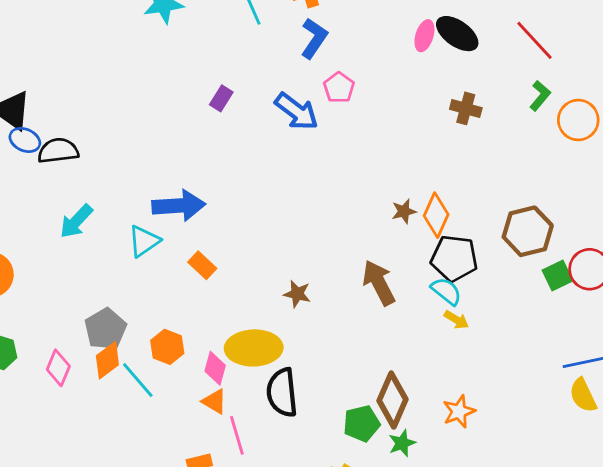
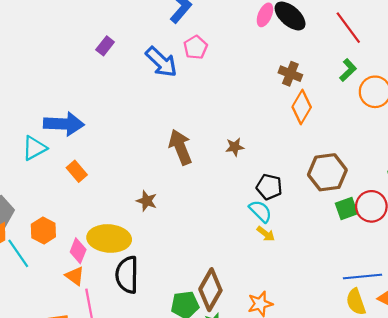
orange diamond: (436, 215) -> (302, 107), moved
black pentagon: (454, 258) -> (269, 187), size x0.7
brown arrow: (379, 283) -> (180, 147), moved

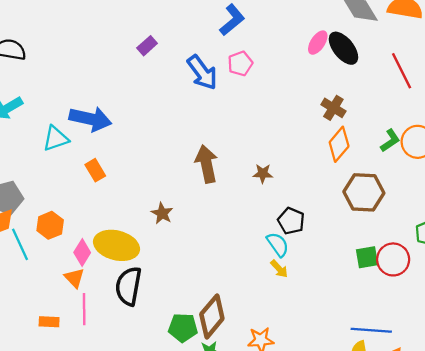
green L-shape: (348, 70) -> (390, 141), moved
brown hexagon: (327, 172) -> (364, 192), moved

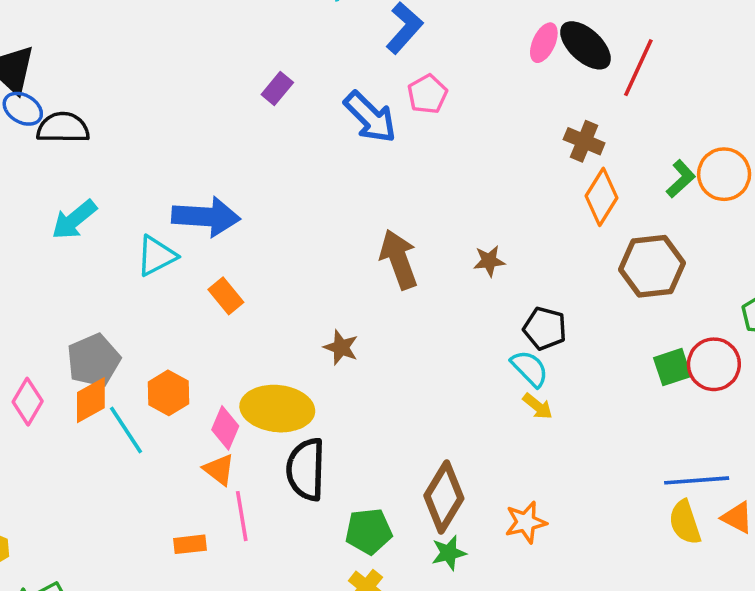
red line: (402, 71) -> (638, 68), moved, turned 60
green pentagon: (183, 328) -> (369, 531), moved

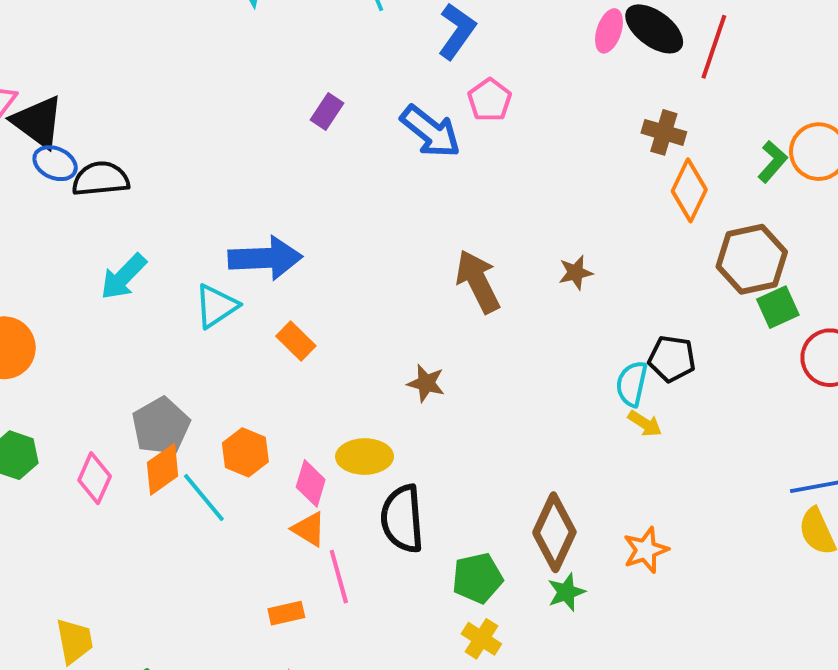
black pentagon: (545, 328) -> (672, 359), moved
green square: (672, 367) -> (778, 307), moved
cyan semicircle: (530, 368) -> (632, 384), turned -117
yellow ellipse: (277, 409) -> (365, 457), size x0.7

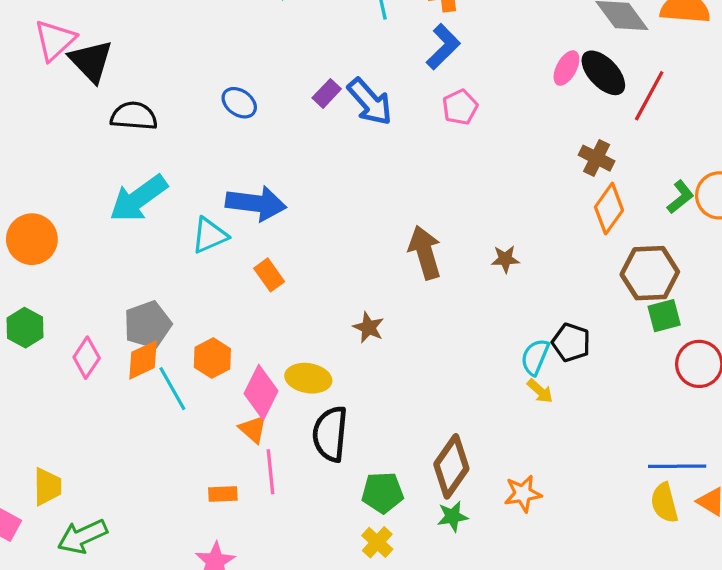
blue arrow: (430, 132) -> (370, 102), moved
blue ellipse: (55, 163) -> (239, 103), moved
cyan arrow: (123, 277) -> (138, 198), size x1.4
pink diamond: (311, 483) -> (261, 392), size x1.4

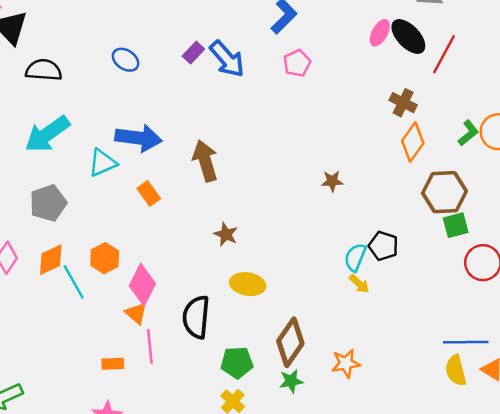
brown arrow: (425, 252) -> (205, 161), moved
gray pentagon: (148, 325) -> (48, 203), moved
yellow ellipse: (308, 378) -> (248, 284), moved

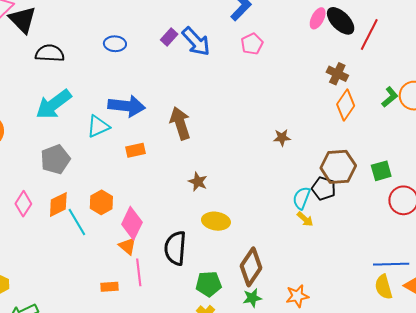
blue ellipse: (126, 60) -> (115, 44), turned -30
brown hexagon: (444, 192) -> (338, 167), moved
orange rectangle: (149, 193) -> (136, 150), turned -66
orange star: (346, 363) -> (297, 296), moved

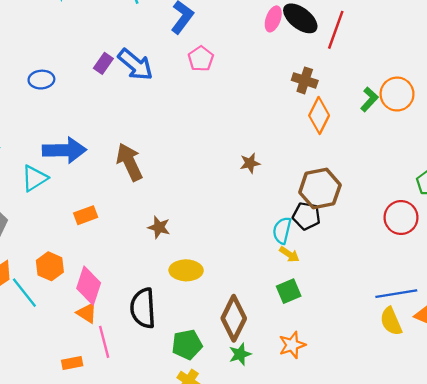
orange rectangle: (136, 150) -> (86, 215), moved
green square: (381, 171) -> (289, 291), moved

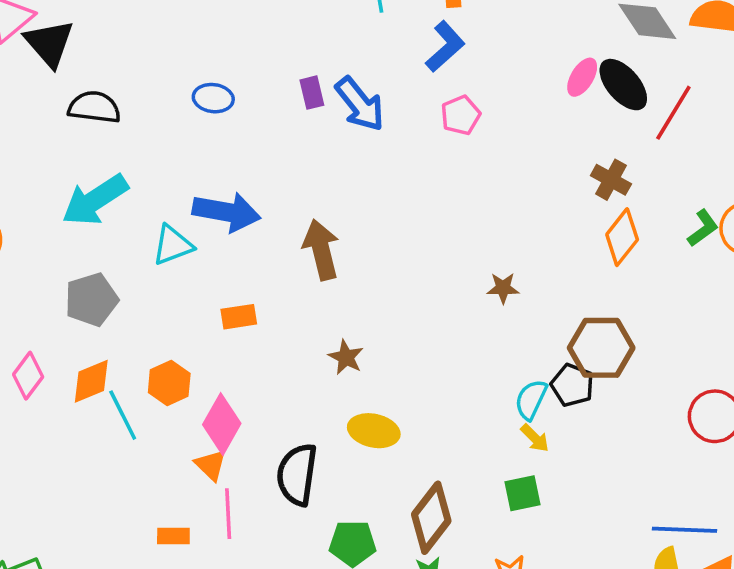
purple rectangle: (103, 63) -> (312, 93), turned -60

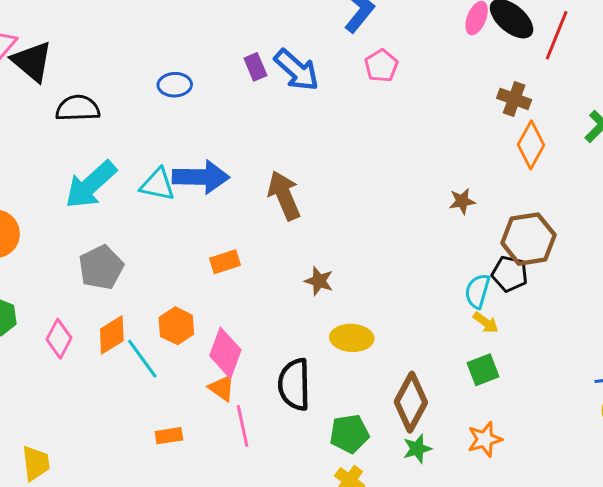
cyan triangle: (173, 245) -> (157, 185), moved, turned 42
brown star: (503, 288) -> (462, 201), moved
orange rectangle: (173, 536) -> (169, 436), moved

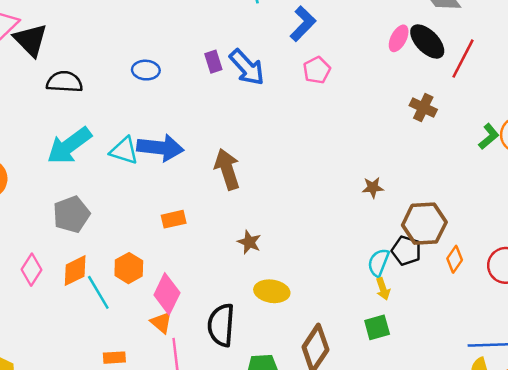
orange diamond: (531, 145) -> (455, 259), moved, size x0.7
yellow arrow: (486, 322) -> (383, 289), turned 30

